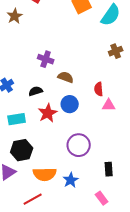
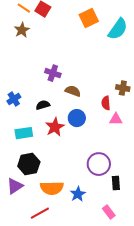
brown cross: (116, 51) -> (123, 88), moved, turned 32
purple circle: (79, 145) -> (99, 164), moved

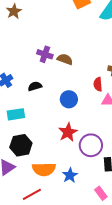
brown semicircle: (73, 91) -> (65, 59), moved
red star: (55, 127) -> (68, 132), moved

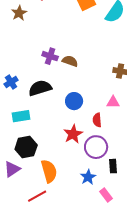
red semicircle: (98, 84) -> (97, 120), moved
black semicircle: (35, 86) -> (40, 88), size x1.6
orange semicircle: (44, 169) -> (49, 171), turned -105
blue star: (70, 175) -> (88, 177), moved

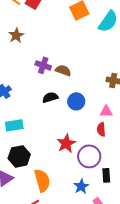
brown star: (19, 13) -> (16, 35), moved
black semicircle: (40, 88) -> (50, 97), moved, size x0.7
blue circle: (74, 101) -> (76, 101), moved
red semicircle: (97, 120) -> (101, 129), moved

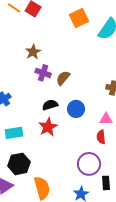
brown star: (16, 35) -> (33, 52), moved
brown semicircle: (63, 70) -> (63, 78), turned -70
red star: (66, 143) -> (48, 127), moved

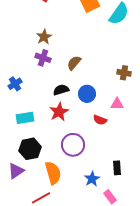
purple cross: (43, 73) -> (43, 58), moved
red semicircle: (101, 137) -> (100, 120), moved, turned -64
purple circle: (89, 164) -> (73, 145), moved

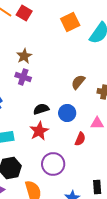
brown semicircle: (74, 63) -> (78, 82), moved
red semicircle: (100, 120) -> (80, 139), turned -88

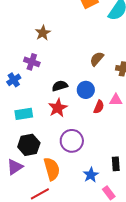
purple cross: (23, 77) -> (32, 62), moved
red semicircle: (80, 139) -> (99, 107), moved

